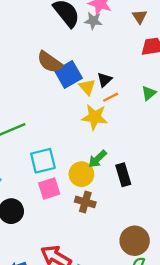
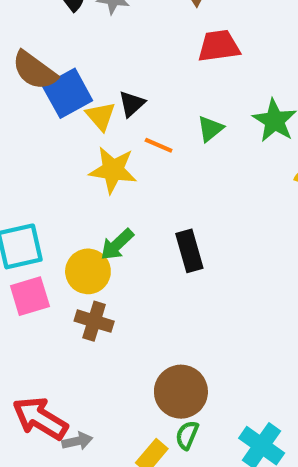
orange line: (111, 97) -> (159, 145), moved, turned 49
black rectangle: (123, 175) -> (189, 251), moved

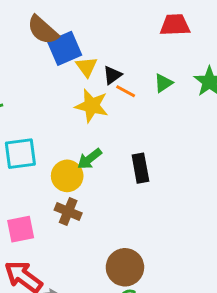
black triangle: (132, 104) -> (112, 75), moved
pink square: (30, 296) -> (21, 229), moved

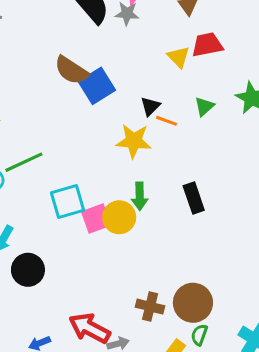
yellow triangle: (87, 67) -> (179, 57), moved
green arrow: (90, 159) -> (140, 196), turned -45
brown cross: (68, 212) -> (150, 307), moved
pink square: (21, 229) -> (96, 218), moved

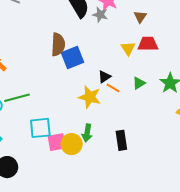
brown semicircle: (71, 70) -> (58, 45), turned -130

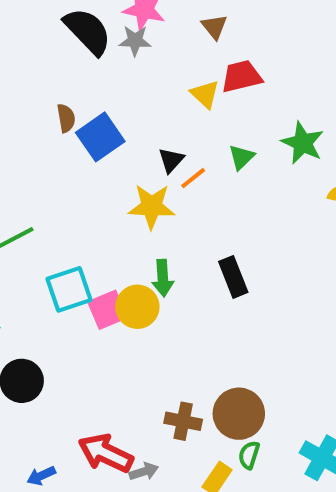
brown semicircle: (58, 45) -> (66, 118), size x0.6
orange line: (113, 88) -> (193, 178), turned -56

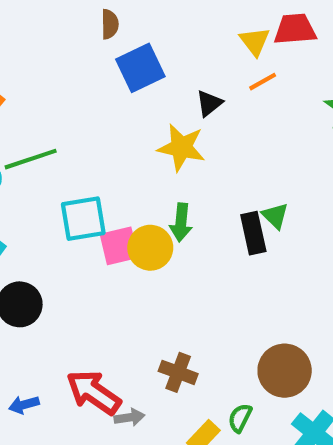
brown semicircle: (66, 118) -> (110, 24), moved
green triangle: (241, 157) -> (275, 216), moved, turned -40
orange line: (193, 178) -> (263, 82), moved
brown circle: (239, 414) -> (285, 371), moved

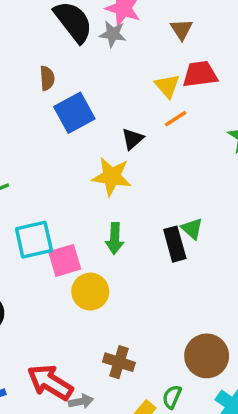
yellow circle: (150, 248) -> (90, 292), moved

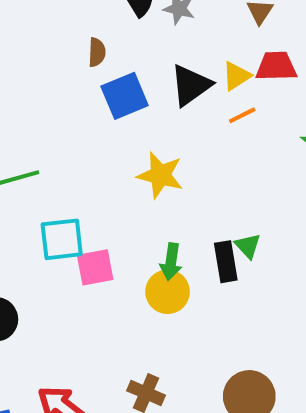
yellow triangle: (167, 86) -> (236, 76), turned 32
black triangle: (133, 139) -> (191, 85), moved, size x1.6
green arrow: (115, 238) -> (171, 262), moved
yellow circle: (90, 292) -> (168, 292), moved

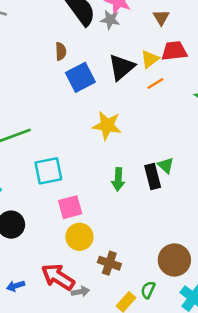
pink square: (95, 267) -> (70, 207), moved
yellow circle: (168, 292) -> (79, 237), moved

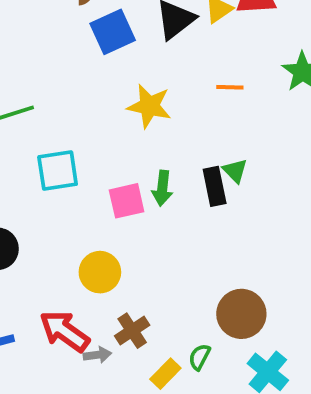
orange line: (155, 84) -> (230, 87), moved, turned 30
pink square: (70, 207) -> (127, 201), moved
brown cross: (109, 263) -> (132, 331), moved, turned 35

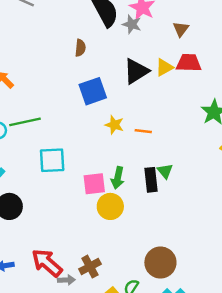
blue square: (113, 32) -> (93, 91), moved
orange line: (230, 87) -> (143, 131), moved
yellow star: (149, 106) -> (114, 125), size x0.7
yellow circle: (100, 272) -> (110, 206), moved

